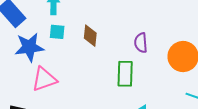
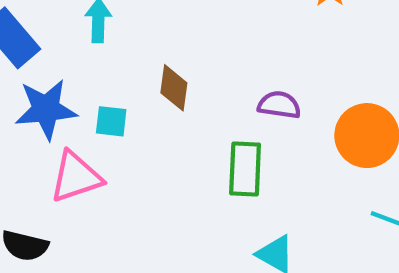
cyan square: (57, 32) -> (111, 121), moved
purple semicircle: (141, 43) -> (279, 105), turned 102

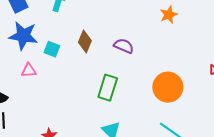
purple semicircle: (279, 105) -> (124, 46), moved
pink triangle: (76, 177) -> (29, 70), size x0.6

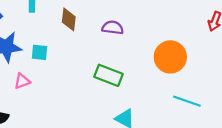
brown diamond: (85, 42) -> (69, 19), moved
green rectangle: (108, 88) -> (108, 75), turned -70

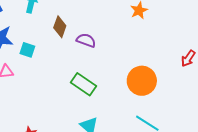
purple semicircle: (113, 28) -> (86, 40), moved

